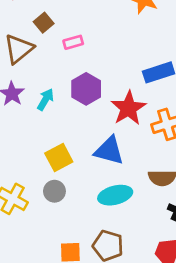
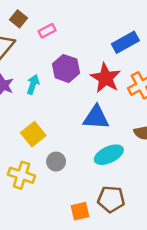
yellow square: (59, 157) -> (33, 134), moved

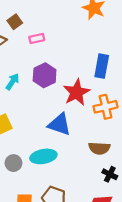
blue rectangle: (125, 42) -> (102, 66), turned -65
cyan ellipse: (109, 155) -> (43, 156), moved
gray circle: (56, 162) -> (13, 163), moved

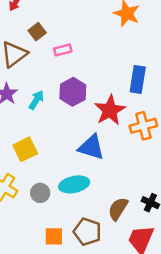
brown semicircle: (99, 148) -> (118, 209), moved, turned 120

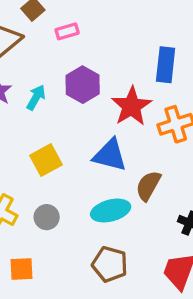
yellow square: (25, 149) -> (46, 160), moved
cyan ellipse: (74, 184) -> (111, 211), moved
brown semicircle: (118, 209) -> (148, 186), moved
orange square: (54, 236) -> (22, 269), moved

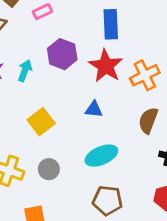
blue rectangle: (166, 65) -> (111, 24), moved
blue triangle: (110, 155) -> (94, 109), size x0.6
brown semicircle: (148, 186) -> (148, 120), moved

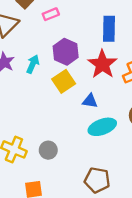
yellow square: (41, 122) -> (64, 81), moved
cyan ellipse: (101, 156) -> (102, 127), moved

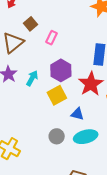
pink rectangle: (51, 14) -> (51, 38), turned -48
gray circle: (48, 150) -> (57, 136), moved

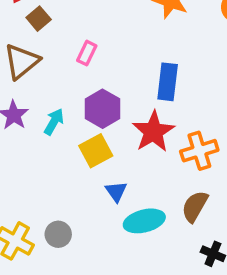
brown square: (31, 24) -> (39, 19), moved
blue triangle: (77, 114) -> (116, 191), moved, turned 40
gray circle: (57, 136) -> (58, 234), moved

